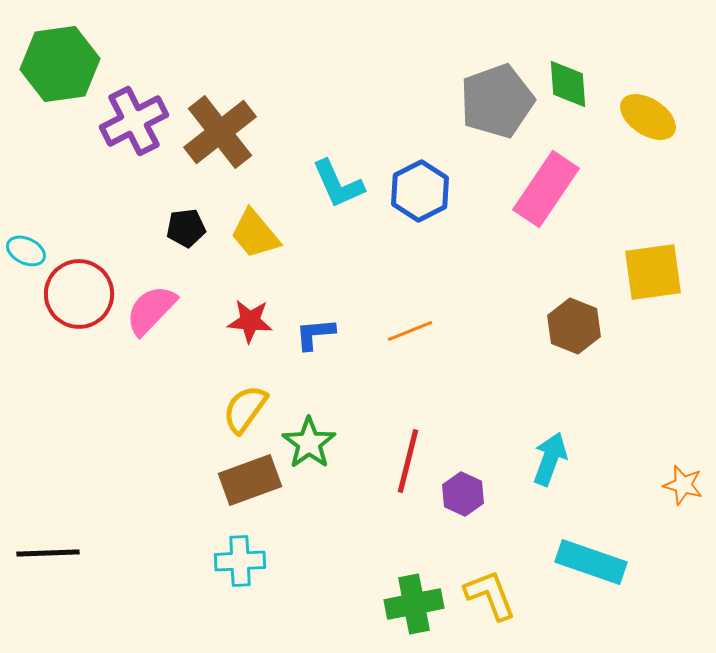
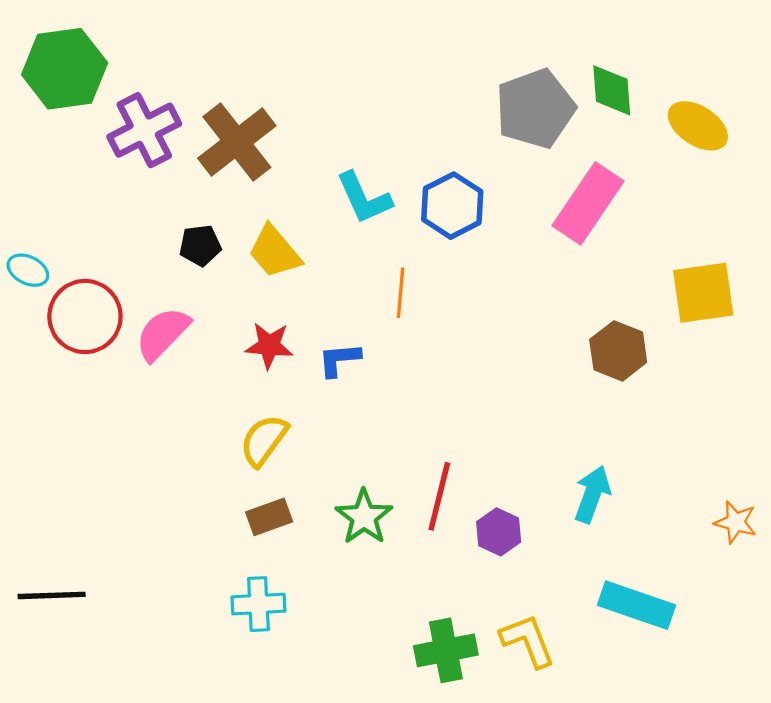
orange line: (410, 331) -> (401, 293), moved, turned -63
green star: (309, 443) -> (364, 517), moved
brown rectangle: (250, 480) -> (269, 517), size x0.7

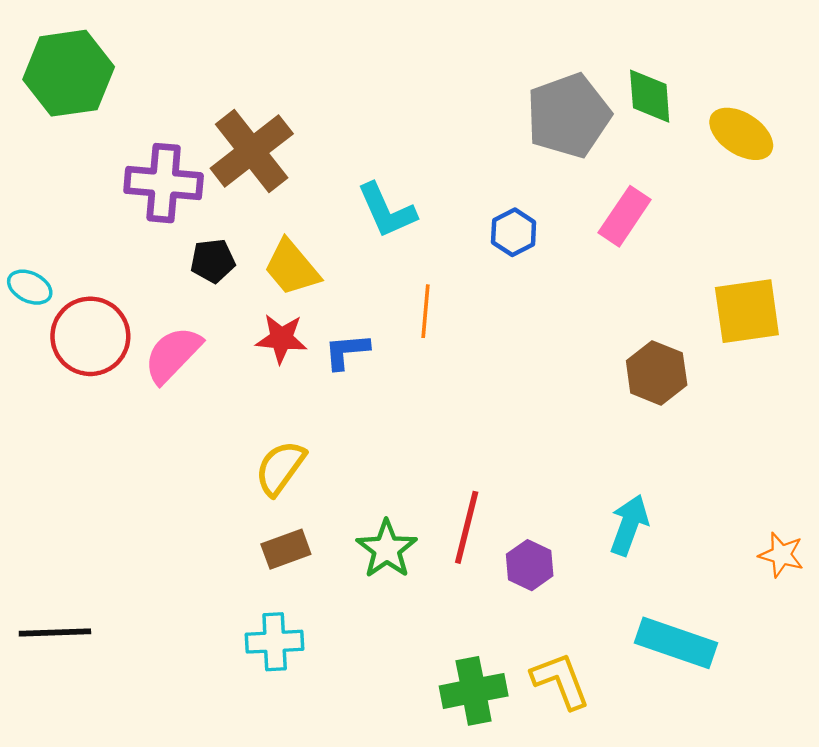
purple cross: (144, 130) -> (164, 183), moved, turned 32
pink rectangle: (588, 203) -> (625, 216), size x0.7
blue hexagon: (452, 206) -> (514, 232), moved, size x0.7
red star: (269, 346) -> (281, 339), moved
blue L-shape: (339, 360) -> (347, 351), moved

